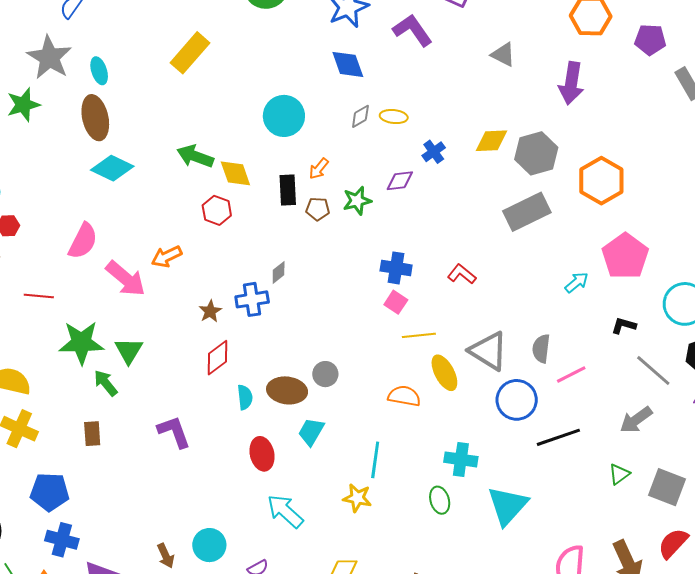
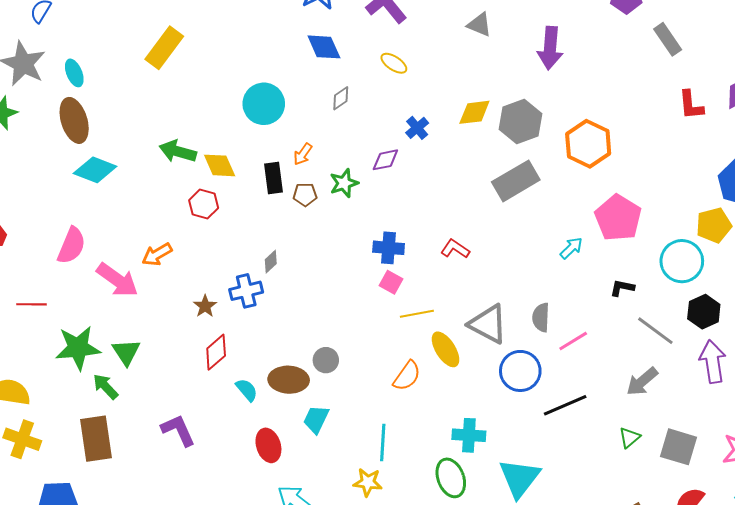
yellow ellipse: (394, 117) -> (394, 63), moved, turned 32
orange semicircle: (404, 396) -> (407, 376), turned 120
cyan semicircle: (245, 397) -> (247, 390), turned -30
brown rectangle: (92, 434) -> (96, 439), size x1.8
green ellipse: (440, 500) -> (451, 478), size x1.4

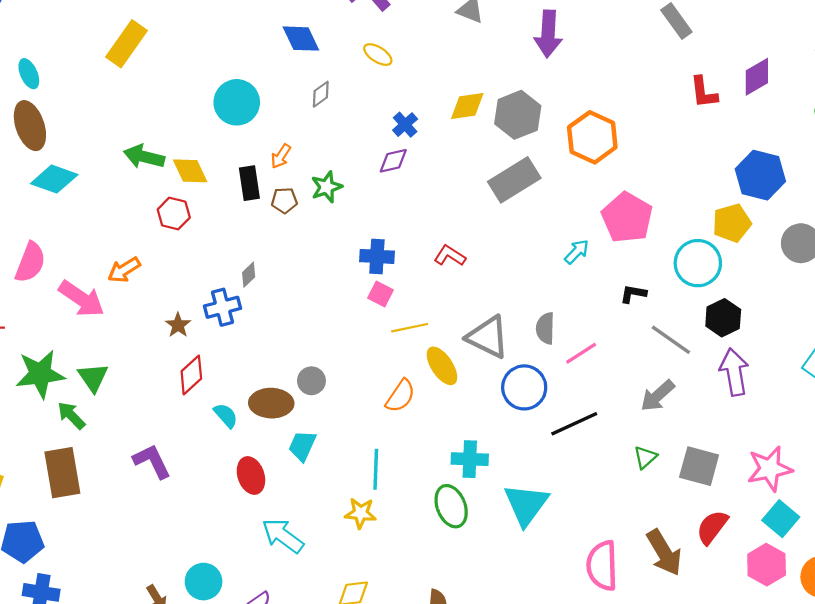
purple diamond: (385, 160) -> (393, 161), moved

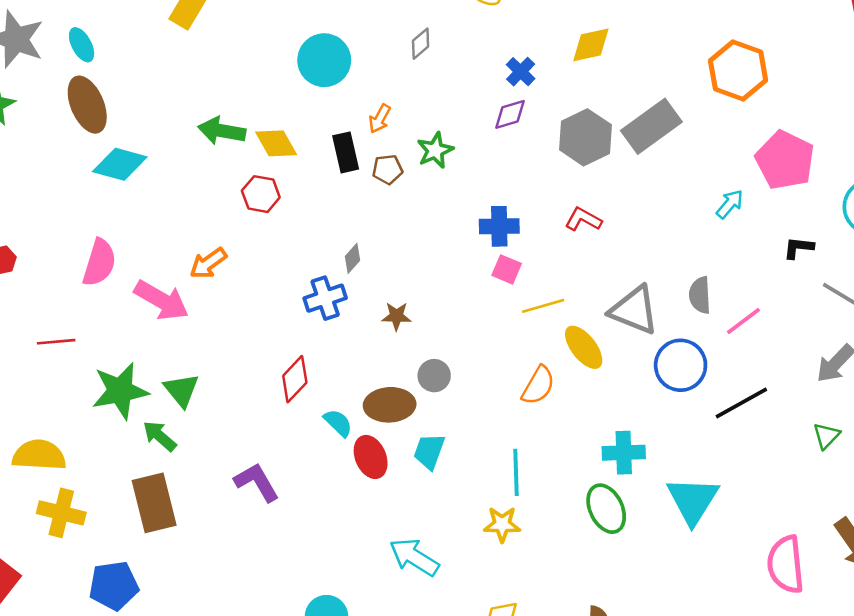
gray hexagon: (518, 115) -> (585, 137), moved
brown star: (178, 325) -> (396, 316), moved, turned -30
red ellipse: (251, 476) -> (371, 457), moved

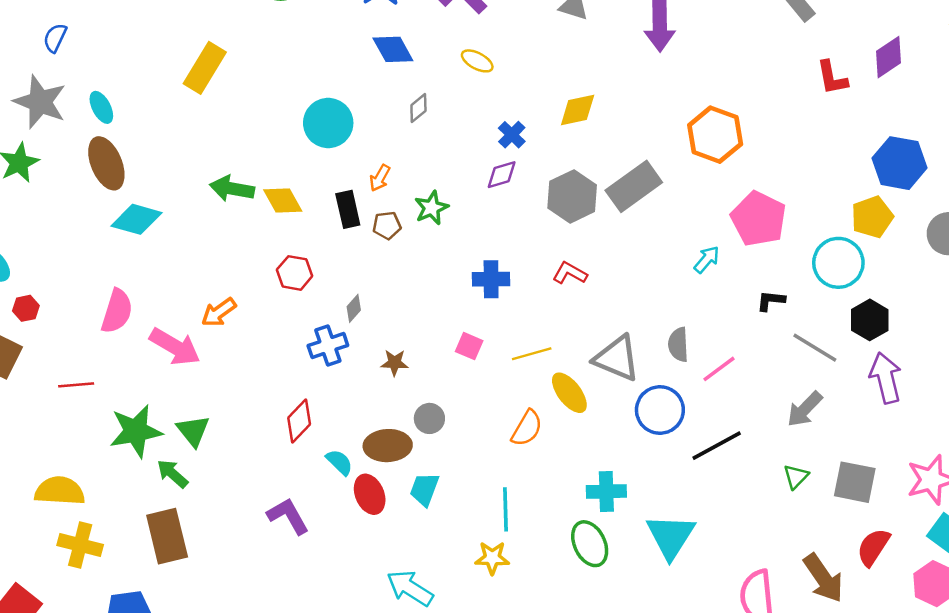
red hexagon: (261, 194) -> (295, 273), moved
pink square: (507, 269) -> (469, 346), moved
purple L-shape: (257, 482) -> (288, 516), moved

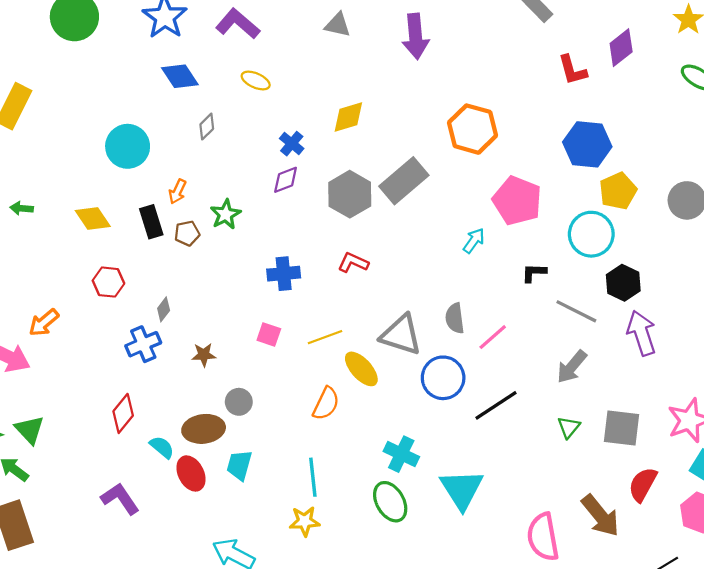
blue hexagon: (899, 163) -> (587, 144), moved
green arrow: (232, 189) -> (22, 208), moved, size x0.6
cyan cross: (606, 491) -> (401, 454), turned 32

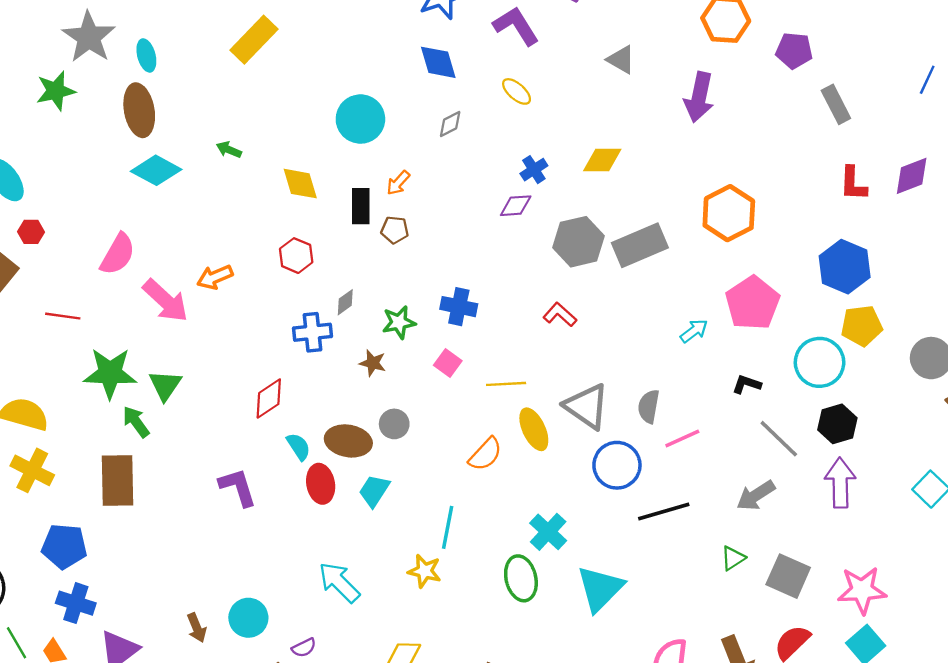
green star: (226, 214) -> (399, 322), moved
blue cross: (284, 274) -> (459, 307), moved

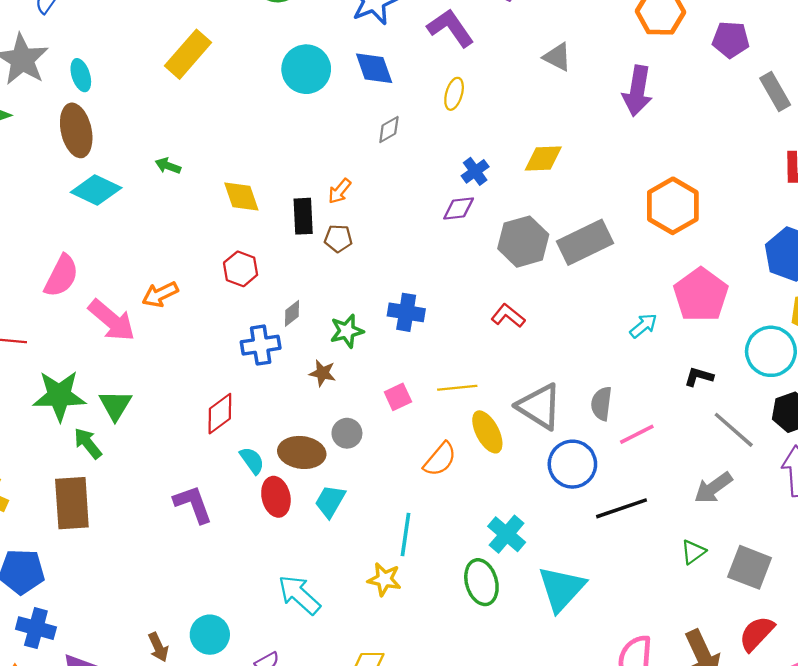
yellow ellipse: (517, 91) -> (454, 94), turned 68
cyan circle: (360, 119) -> (306, 69), moved
pink square: (448, 363) -> (398, 397), moved, turned 32

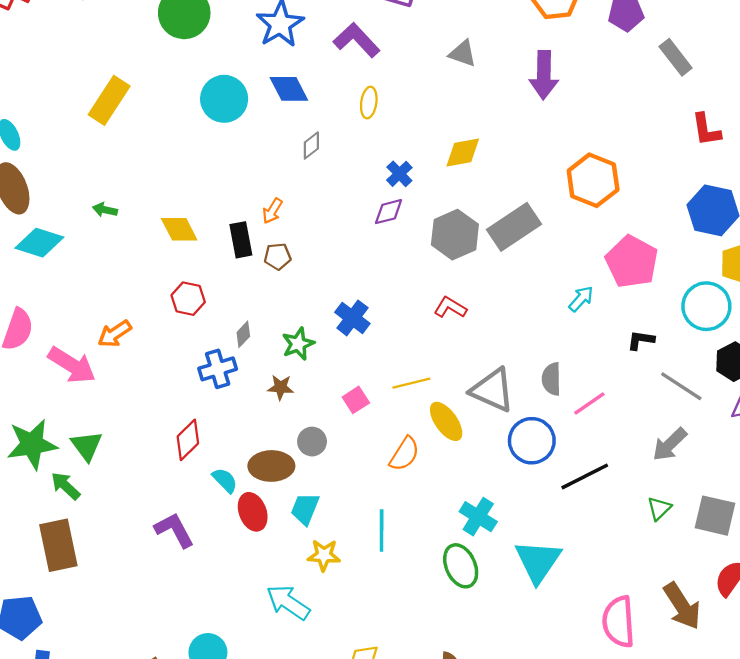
blue cross: (406, 312) -> (352, 318), turned 36
yellow star: (384, 579) -> (324, 555), moved

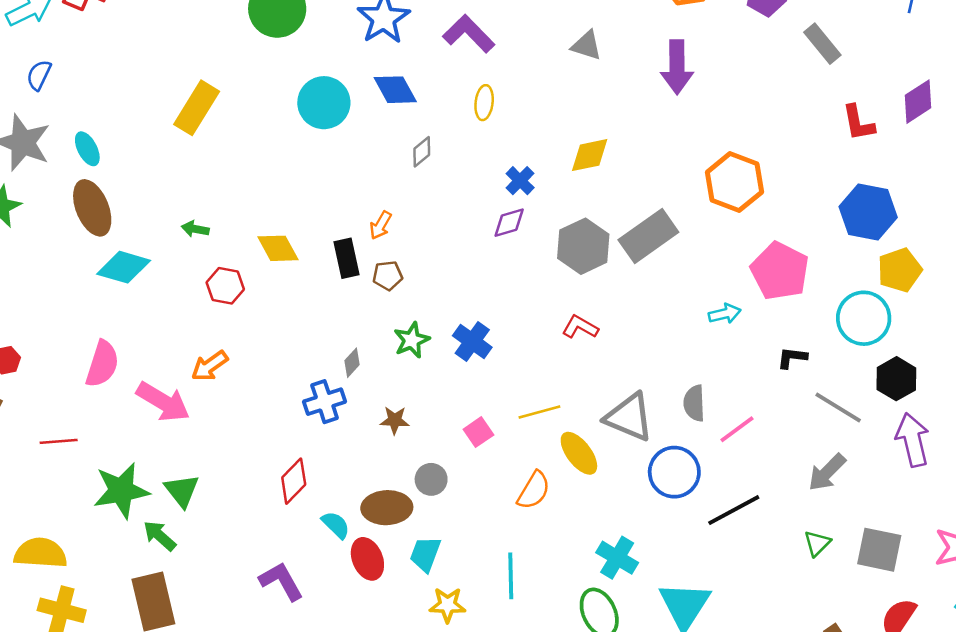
red hexagon: (188, 299) -> (225, 286), moved
cyan arrow: (581, 299) -> (725, 314), turned 36
green star: (298, 344) -> (412, 340), moved

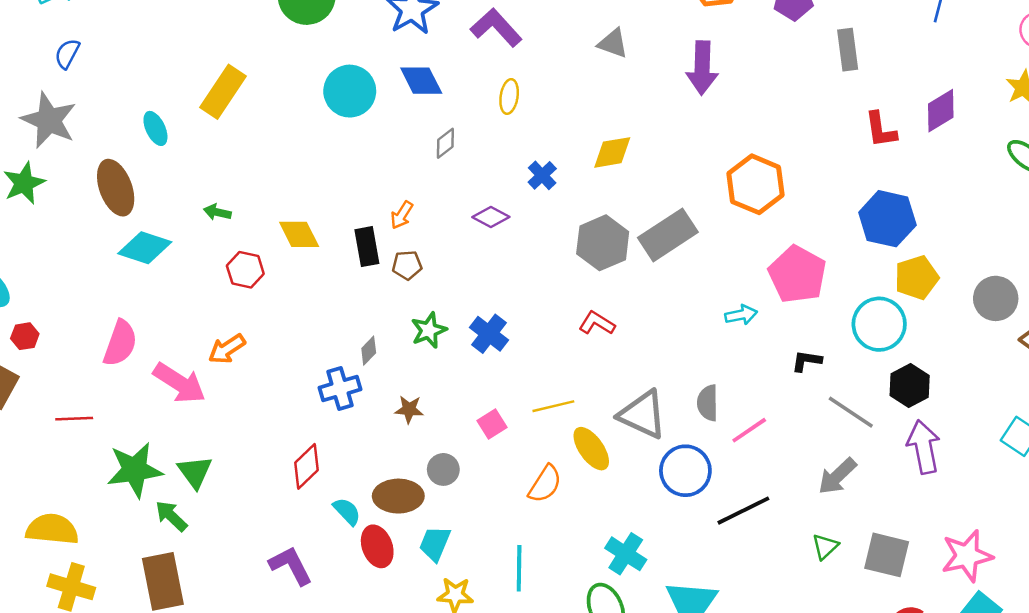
gray rectangle: (822, 44) -> (848, 50), turned 30
cyan ellipse: (87, 149) -> (155, 128), moved
purple diamond: (509, 223) -> (491, 217), moved, turned 42

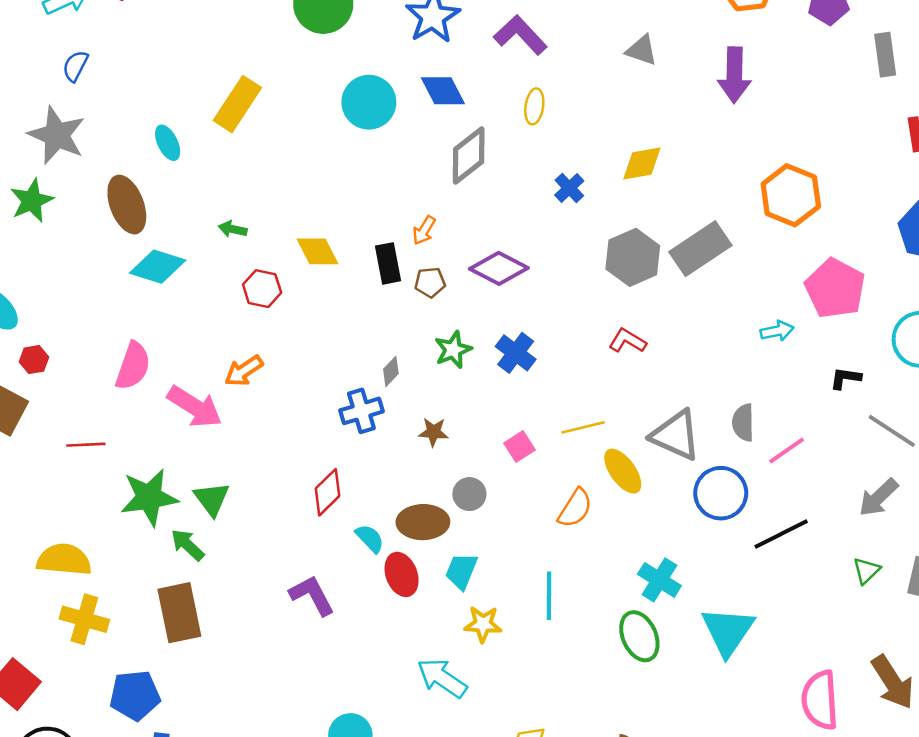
gray diamond: (445, 143) -> (469, 155), size x1.8
purple diamond: (491, 217) -> (499, 268), moved, size x1.5

